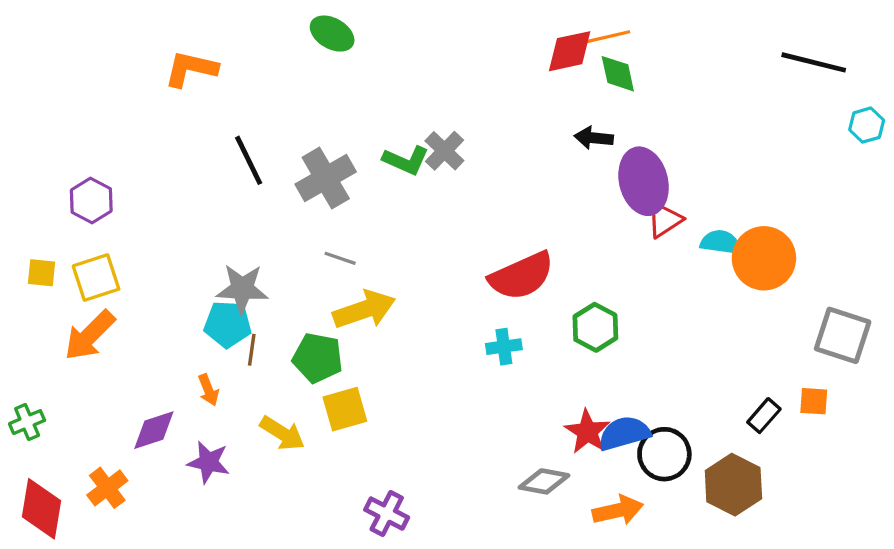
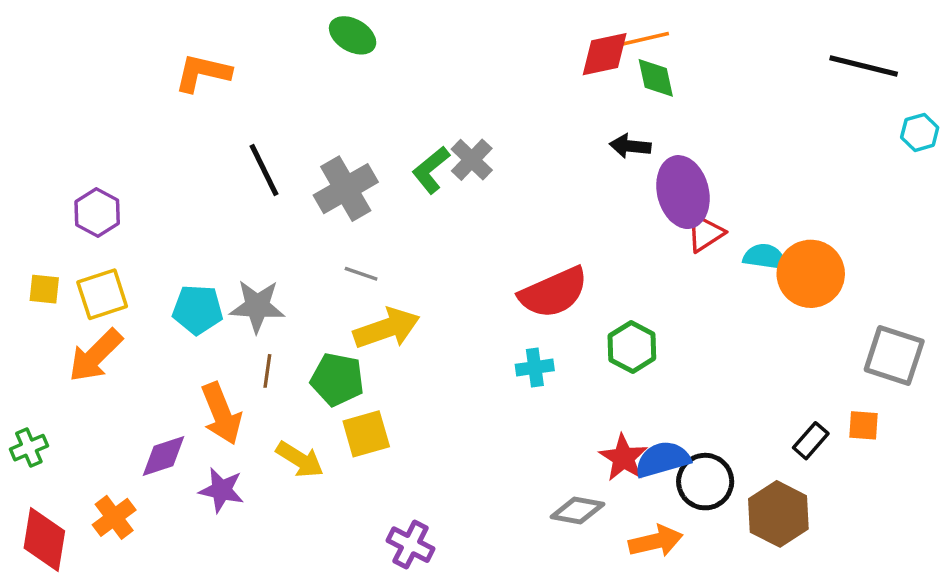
green L-shape: (406, 160) -> (431, 170), turned 117
cyan pentagon: (228, 324) -> (198, 310), moved
orange arrow: (208, 390) -> (221, 413), size x1.8

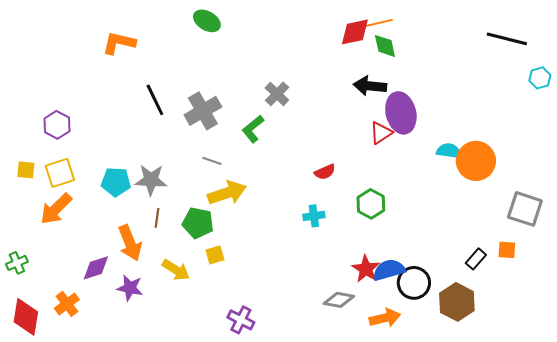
black arrow: (630, 146) -> (370, 86), size x1.4
green L-shape: (431, 170) -> (253, 129), moved
red triangle: (705, 233) -> (381, 133), moved
red semicircle: (554, 293) -> (325, 172), size x0.5
yellow square: (366, 434) -> (215, 255), size x0.7

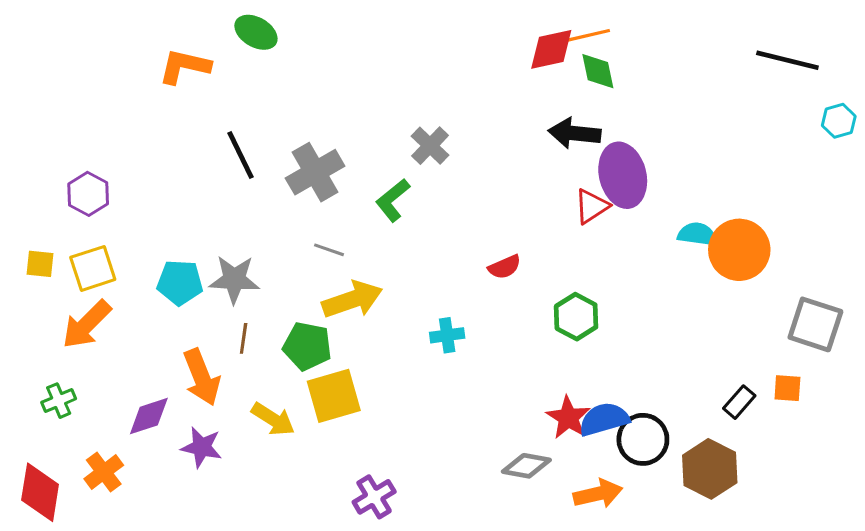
green ellipse: (207, 21) -> (256, 32), moved
cyan cross: (314, 216) -> (447, 335), moved
yellow square: (215, 255) -> (334, 396), size x1.8
green cross: (17, 263) -> (59, 401), moved
purple cross: (241, 320) -> (374, 497), turned 32

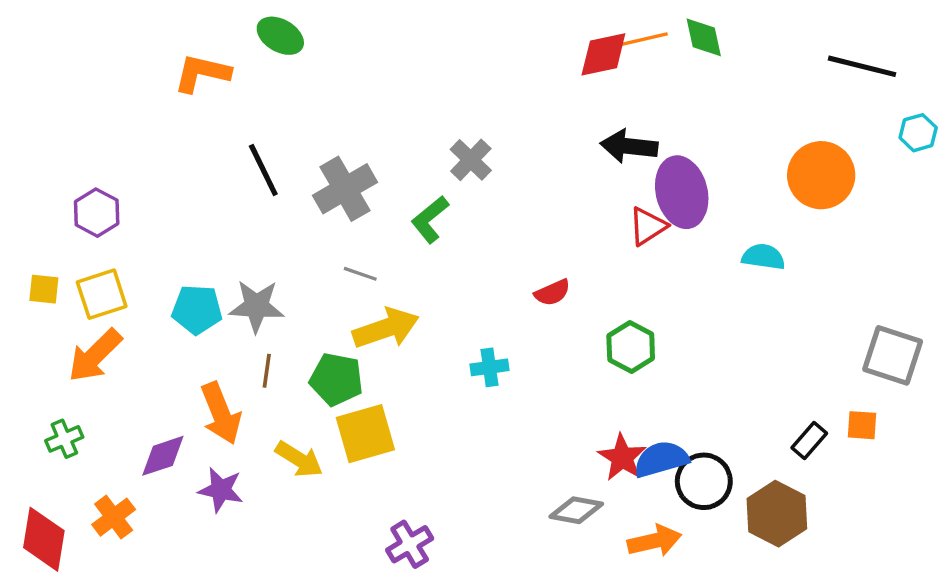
green diamond: (598, 71) -> (704, 37), moved
orange circle: (739, 250) -> (821, 175), moved

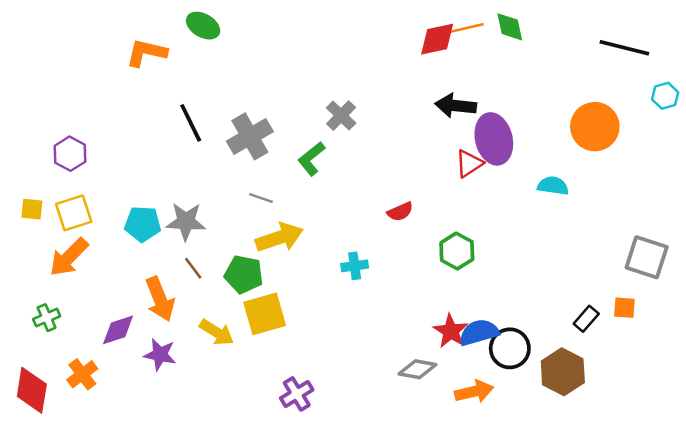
brown line: (267, 371) -> (193, 268), turned -45

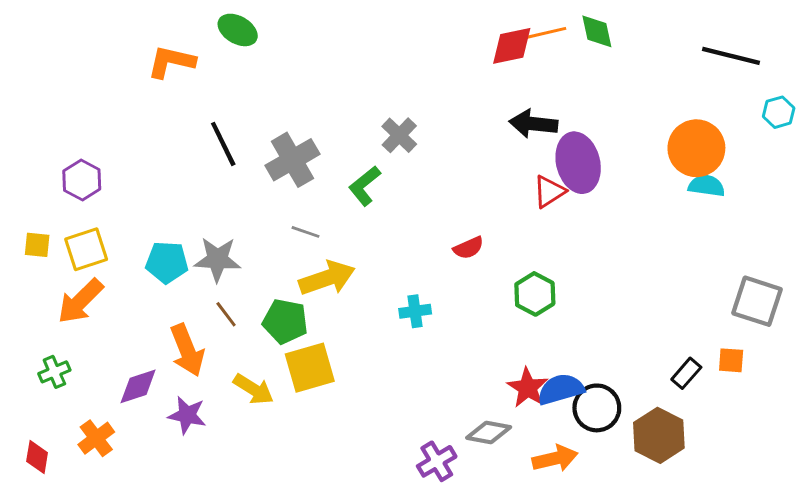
cyan semicircle: (553, 186) -> (707, 186), moved
red diamond: (32, 390) -> (37, 457), size x0.6
purple cross: (297, 394) -> (437, 461), moved

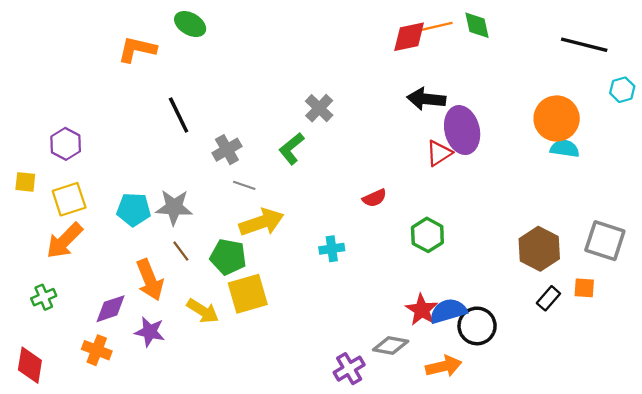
gray cross: (292, 160) -> (227, 150), moved, size x0.7
yellow square: (37, 245) -> (25, 182), moved
brown hexagon: (659, 435) -> (539, 249), moved
orange cross: (96, 438) -> (97, 350), moved, turned -32
red diamond: (37, 457) -> (30, 365), size x1.4

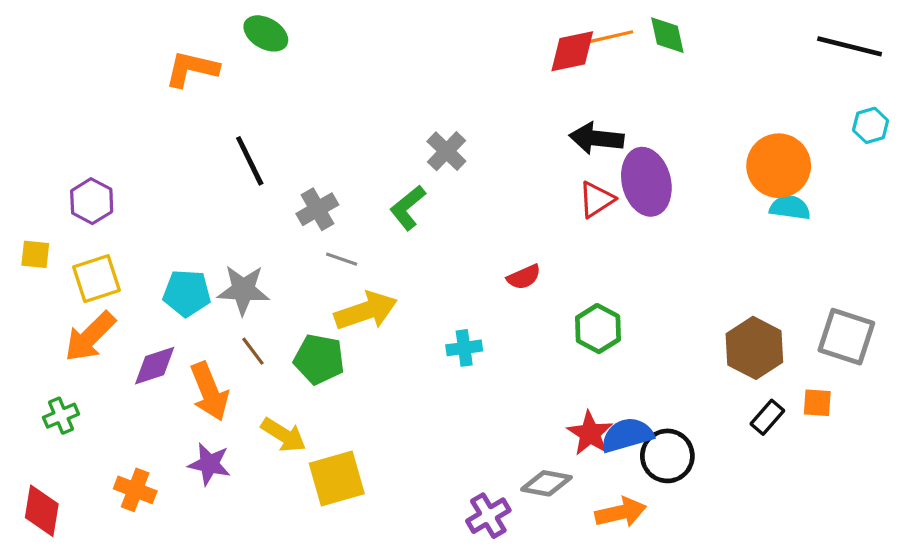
black line: (584, 45) -> (850, 46), moved
red triangle: (439, 153) -> (596, 200), moved
yellow square: (248, 294) -> (337, 479), moved
purple diamond: (111, 309) -> (155, 366), moved

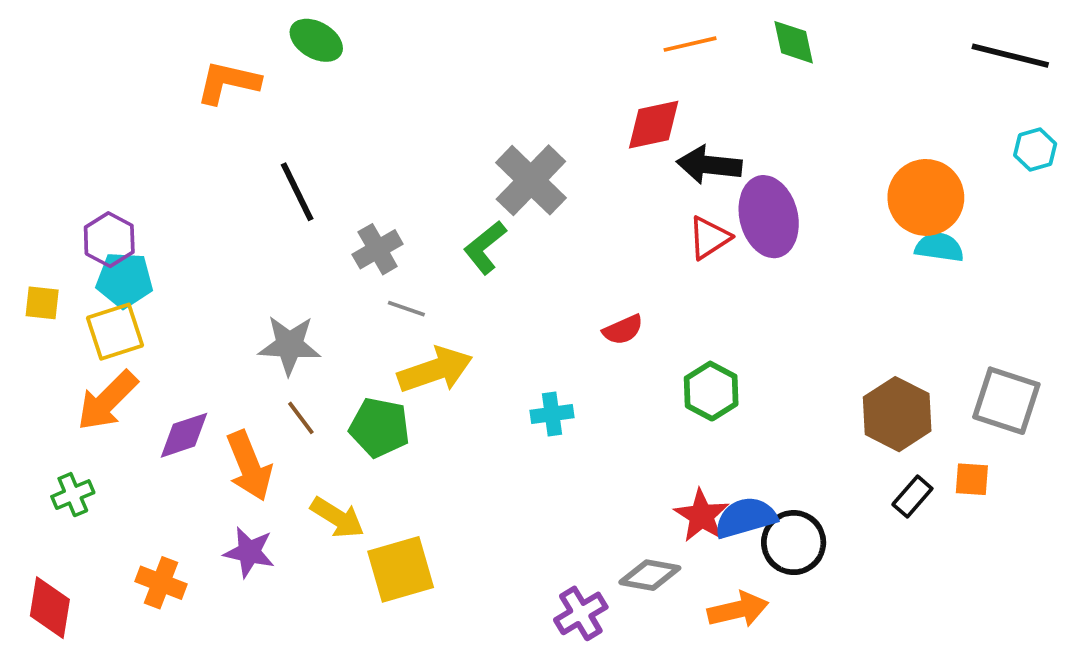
orange line: (611, 37) -> (690, 44), moved
red diamond: (572, 51) -> (654, 125), moved
gray cross: (446, 151) -> (531, 180), size x1.5
cyan pentagon: (187, 293) -> (125, 280), moved

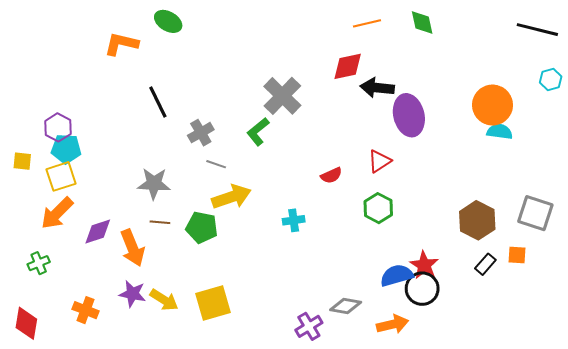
red triangle: (709, 238) -> (379, 161), moved
brown line: (301, 418) -> (160, 222), turned -48
red star: (702, 516) -> (424, 265), moved
yellow arrow: (337, 518) -> (164, 300), moved

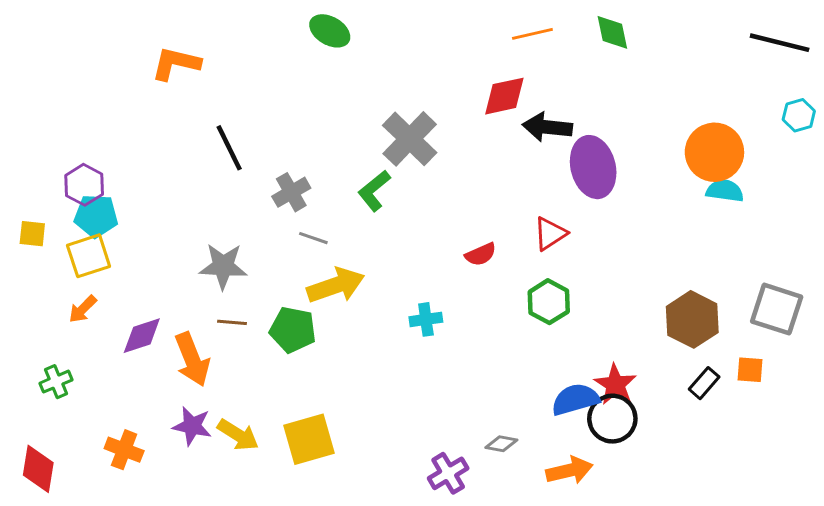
green ellipse: (168, 21) -> (330, 31), moved
orange arrow: (57, 213) -> (83, 309), size x0.6
gray diamond: (346, 306) -> (501, 444), size x0.7

